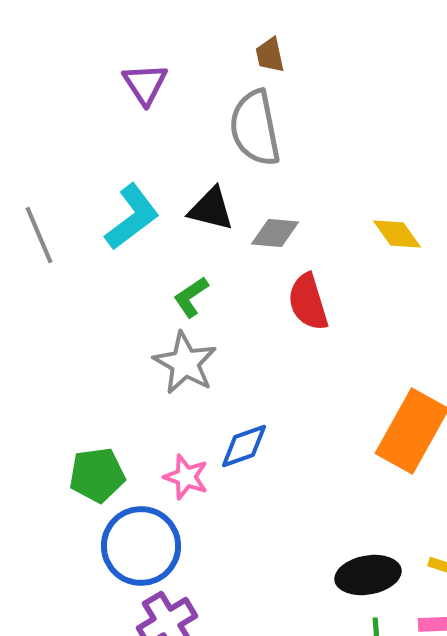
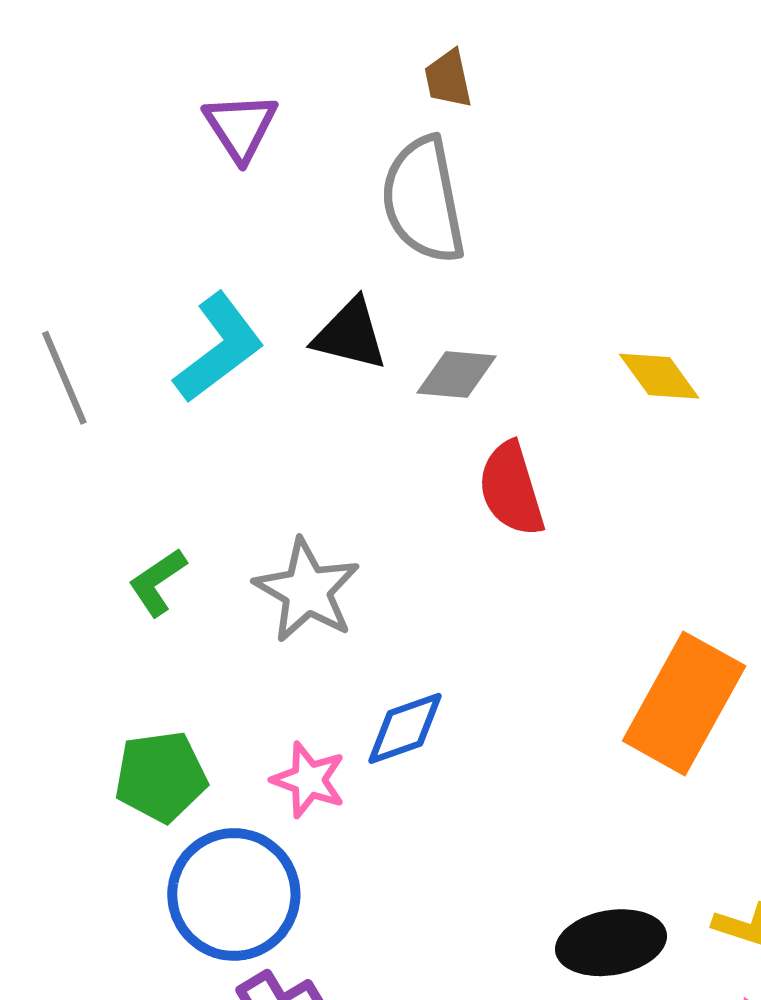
green L-shape: (191, 297) -> (157, 582), moved

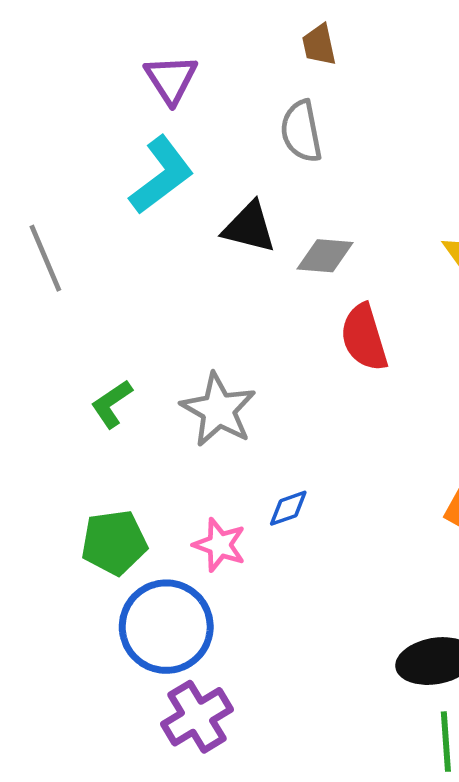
gray semicircle: (423, 200) -> (301, 131), size x0.7
cyan L-shape: (219, 348) -> (161, 175), moved
blue diamond: (405, 728) -> (288, 508), size x0.7

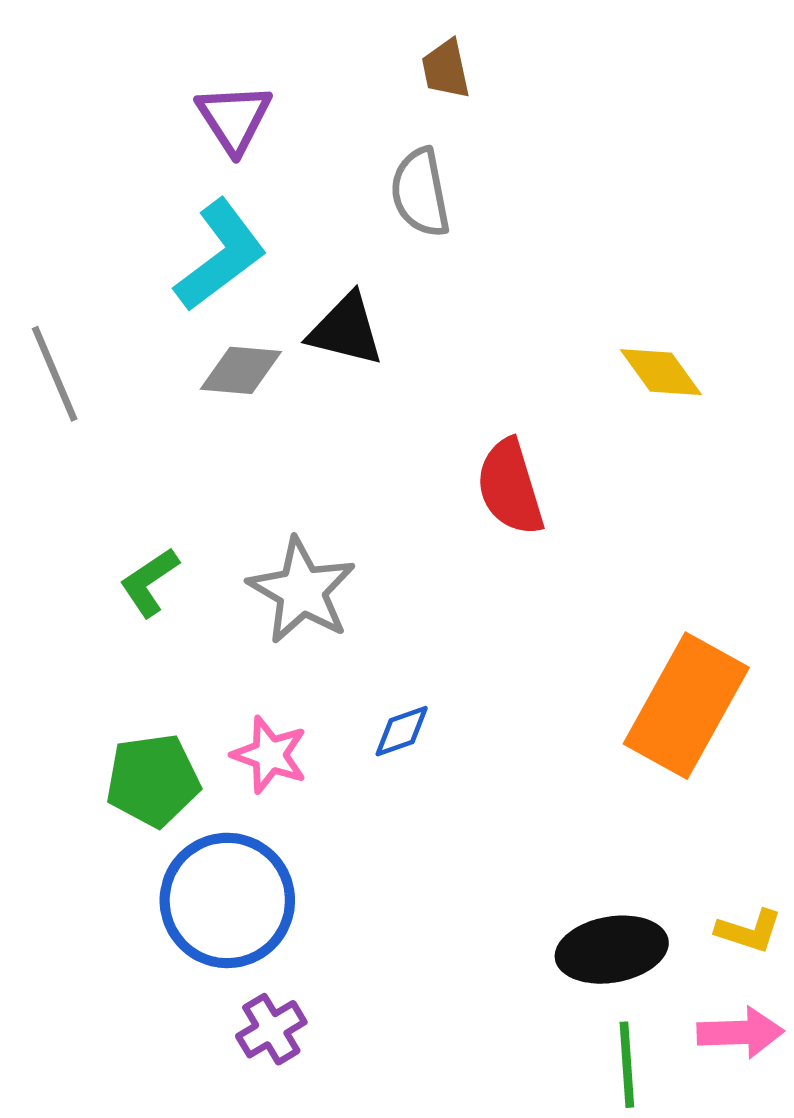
gray diamond: (325, 256) -> (241, 370), moved
pink star: (220, 545) -> (270, 755), moved
purple cross: (197, 717) -> (271, 1029), size x0.7

